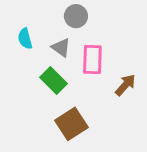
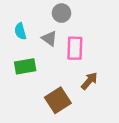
green rectangle: (54, 80) -> (25, 66), moved, turned -55
brown arrow: (125, 85) -> (89, 81), moved

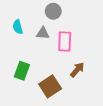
gray triangle: (49, 38) -> (43, 33), turned -32
green rectangle: (25, 66) -> (22, 71), moved, turned -60

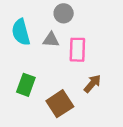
cyan semicircle: (18, 27) -> (21, 32), size x1.5

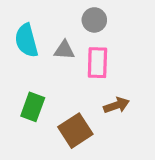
gray circle: (64, 13) -> (94, 20), moved
brown arrow: (92, 84) -> (116, 105), turned 30

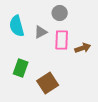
gray triangle: (64, 50) -> (41, 32), turned -32
brown arrow: (116, 105) -> (83, 48), moved

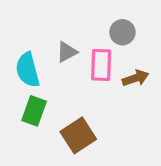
gray circle: (60, 13) -> (122, 32), moved
cyan semicircle: (17, 26) -> (28, 70), moved

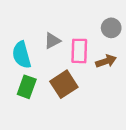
gray circle: (122, 32) -> (111, 28), moved
brown square: (78, 135) -> (64, 84), moved

